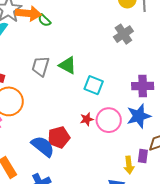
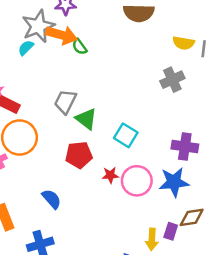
green triangle: (68, 65) -> (86, 119), moved
red pentagon: (59, 137) -> (79, 155), moved
blue semicircle: (43, 146) -> (52, 199), size x0.7

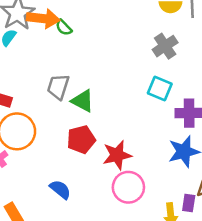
cyan square: (126, 135) -> (160, 88), moved
red star: (110, 175) -> (117, 155), size x1.6
pink circle: (137, 181) -> (128, 187), moved

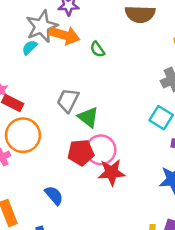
green semicircle: (64, 28) -> (97, 49), moved
pink circle: (128, 187) -> (101, 150), moved

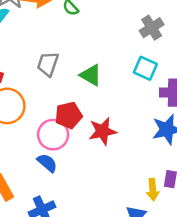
green triangle: (88, 117) -> (91, 75), moved
pink circle: (101, 150) -> (53, 135), moved

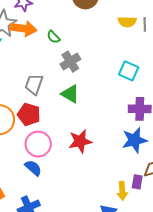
gray cross: (152, 28) -> (70, 62), moved
cyan square: (145, 68) -> (129, 71), moved
red pentagon: (69, 115) -> (29, 114), moved, turned 30

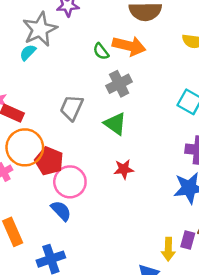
orange arrow: (23, 29) -> (129, 46), moved
red pentagon: (29, 114) -> (49, 161), moved
red star: (80, 141) -> (124, 169), moved, size x0.7

